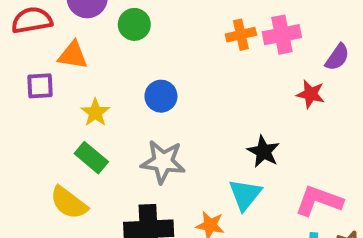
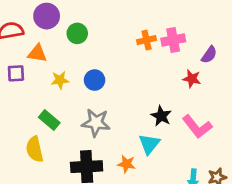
yellow star: (95, 113) -> (60, 80), moved, turned 30
pink L-shape: (319, 201) -> (197, 127), moved, turned -148
yellow semicircle: (69, 203) -> (35, 149), turned 40

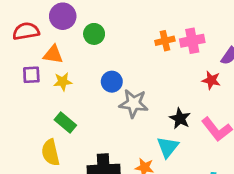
yellow star: (60, 80) -> (63, 82), moved
gray star: (96, 123) -> (134, 103), moved

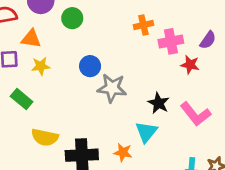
pink cross: (192, 41) -> (171, 41), moved
green rectangle: (65, 123) -> (22, 99), moved
yellow semicircle: (50, 153) -> (45, 137), moved, turned -65

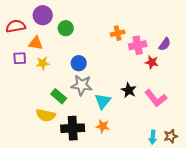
gray star: (112, 88) -> (82, 85), moved
green rectangle: (22, 99) -> (59, 96), moved
cyan triangle: (146, 132) -> (103, 101), moved

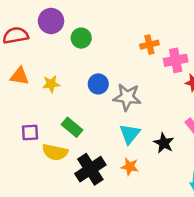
orange triangle: (36, 43) -> (20, 76), moved
purple square: (20, 58) -> (30, 132), moved
gray star: (82, 85) -> (127, 97), moved
black star: (129, 90) -> (164, 143), moved
black cross: (73, 128) -> (90, 169), turned -30

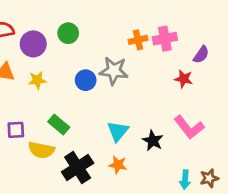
purple circle: (51, 21) -> (33, 44), moved
pink cross: (176, 60) -> (165, 39), moved
gray star: (127, 97) -> (114, 71), moved

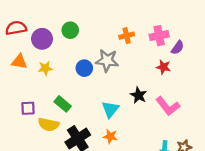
pink cross: (165, 39) -> (159, 36), moved
black star: (153, 141) -> (139, 95), moved

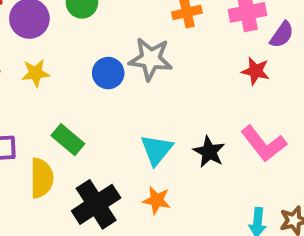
black star: (139, 95) -> (209, 152), moved
yellow semicircle: (49, 124) -> (42, 178), turned -102

